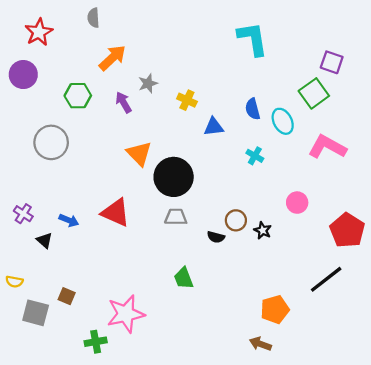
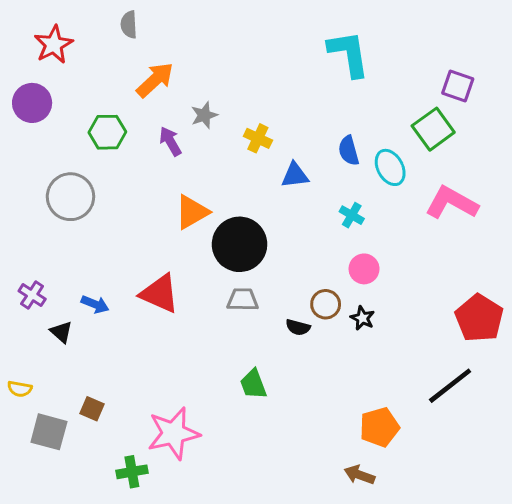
orange triangle: (139, 154) -> (192, 212), turned 44
pink circle: (297, 203) -> (364, 269), moved

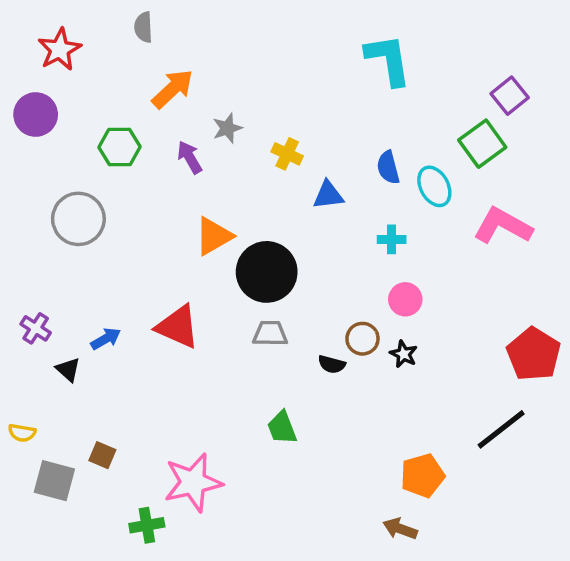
purple square: (458, 86) -> (510, 96), turned 32
cyan cross: (352, 215) -> (392, 239), turned -30
blue arrow: (95, 304) -> (106, 339), turned -52

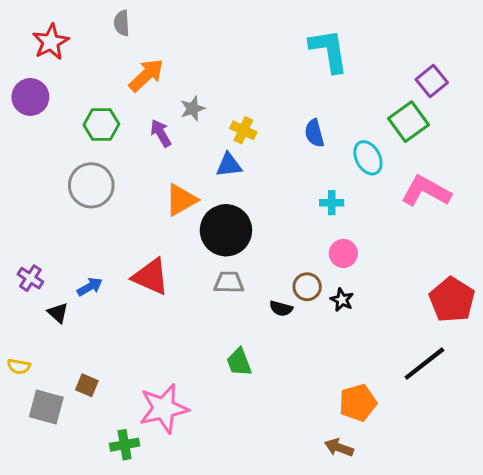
blue semicircle: (388, 168) -> (314, 133), moved
blue triangle: (328, 195) -> (229, 165), moved
gray circle: (78, 219) -> (91, 185), moved

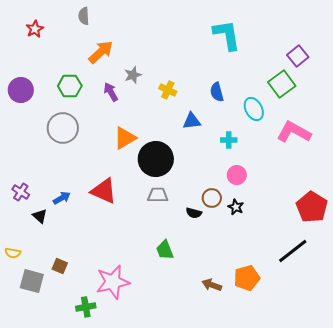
red star: (51, 42) -> (35, 29), size x0.7
purple circle: (30, 97) -> (21, 90), moved
blue triangle: (229, 165) -> (192, 121), moved
brown arrow: (339, 448) -> (212, 285), moved

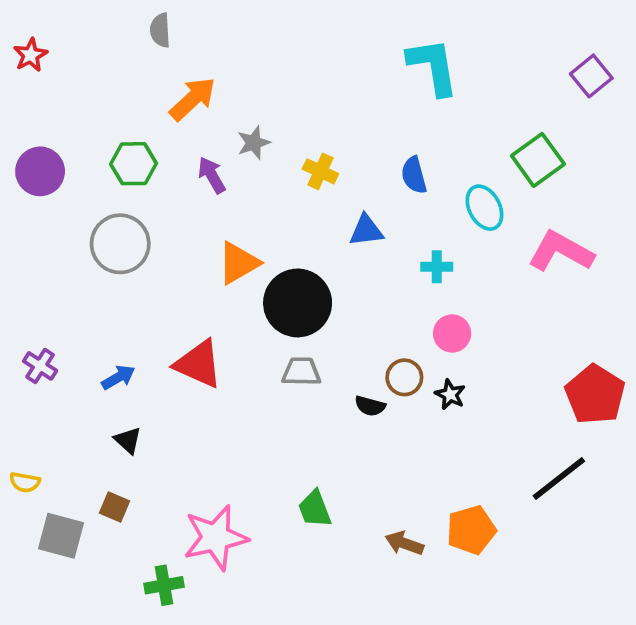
red star: (35, 29) -> (31, 55), moved
purple square: (298, 56) -> (591, 76), moved
black triangle: (40, 216) -> (128, 440), moved
green trapezoid: (165, 250) -> (315, 509), moved

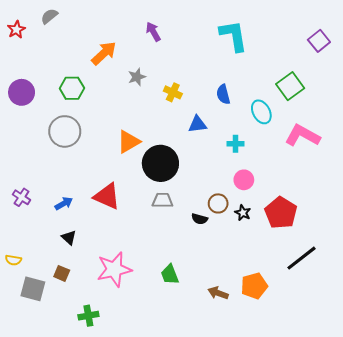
gray semicircle: (160, 30) -> (49, 16), moved, turned 54
purple arrow: (212, 175) -> (153, 32), moved
red pentagon: (595, 395) -> (281, 213), moved
pink star: (216, 538) -> (114, 269), moved

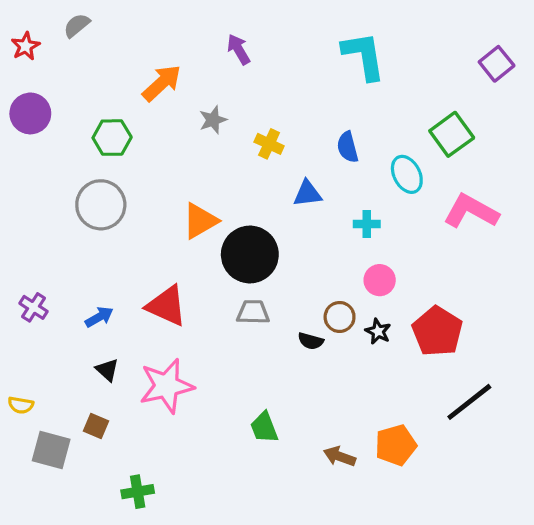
purple circle: (22, 92) -> (30, 113), moved
pink star: (114, 269) -> (167, 386), moved

